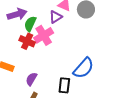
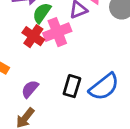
black rectangle: (64, 85) -> (72, 86), moved

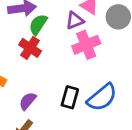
pink cross: (57, 32) -> (86, 45), moved

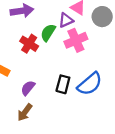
green semicircle: (38, 24) -> (48, 33), moved

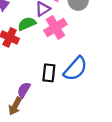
green semicircle: (48, 33) -> (27, 24), turned 42
purple semicircle: (28, 88) -> (24, 90), moved

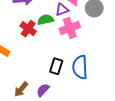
blue semicircle: (75, 69) -> (80, 67), turned 125
purple semicircle: (24, 90) -> (43, 90), moved

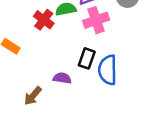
black rectangle: (56, 66) -> (87, 58), moved
purple semicircle: (43, 90) -> (62, 78), moved, turned 56

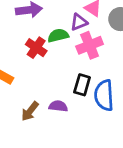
brown arrow: (33, 96) -> (30, 111), moved

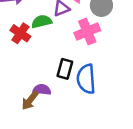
pink cross: (90, 45) -> (87, 32), moved
brown arrow: (30, 111) -> (30, 101), moved

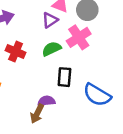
green semicircle: (42, 22) -> (52, 49), moved
blue semicircle: (86, 79) -> (97, 95), moved, turned -44

